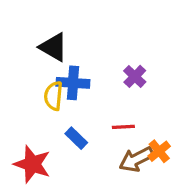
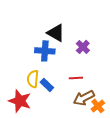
black triangle: (53, 47) -> (56, 33), moved
yellow semicircle: (53, 96) -> (33, 79), moved
orange cross: (159, 151) -> (98, 106), moved

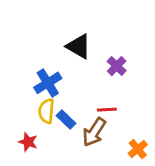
blue cross: (45, 51) -> (48, 83), moved, turned -36
brown arrow: (84, 98) -> (94, 132), moved, turned -30
red star: (20, 101) -> (28, 142), size x0.6

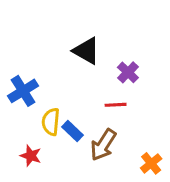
blue cross: (48, 83) -> (23, 91), moved
red line: (107, 110) -> (116, 105), moved

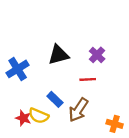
black triangle: (86, 51) -> (58, 55), moved, turned -45
yellow semicircle: (51, 122) -> (39, 116), moved, turned -72
orange cross: (151, 163) -> (115, 124), turned -35

